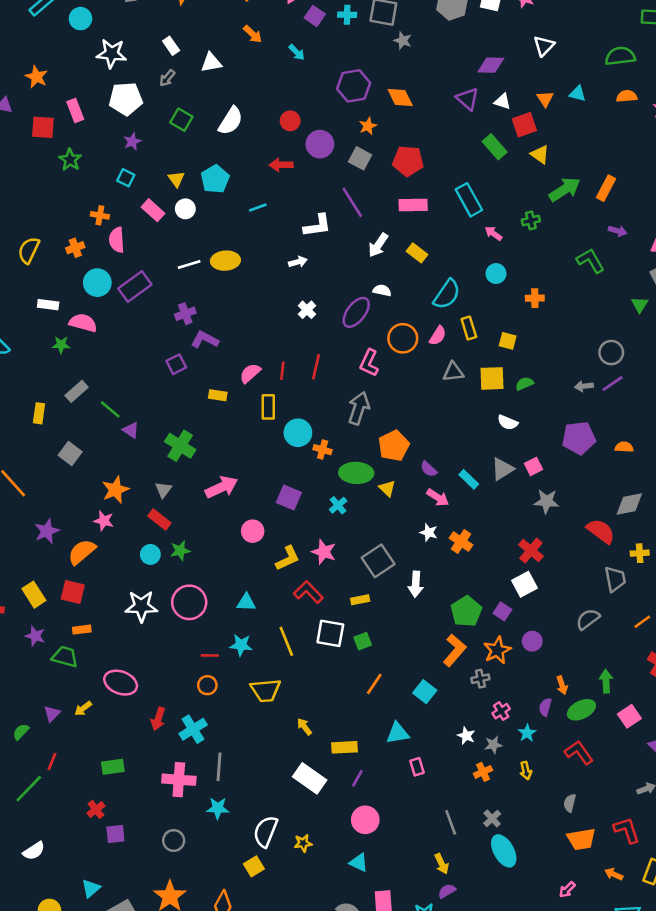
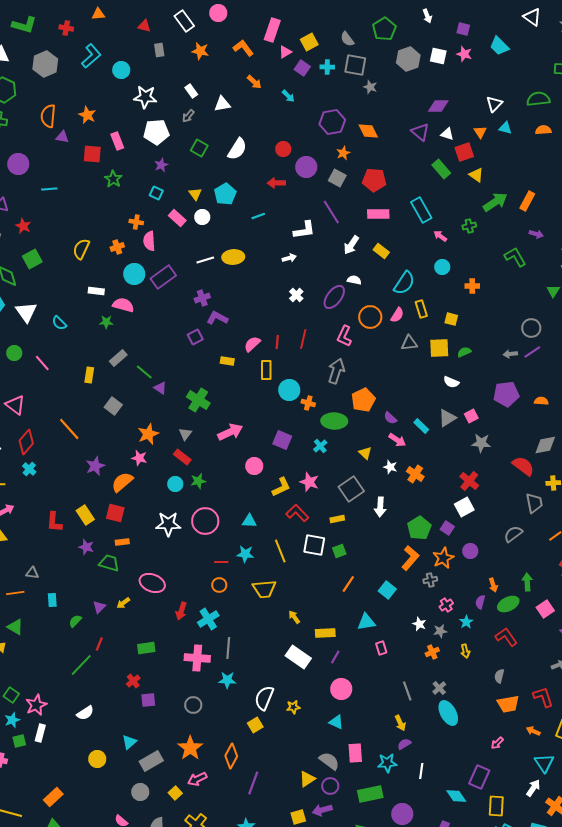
white triangle: (544, 46) -> (494, 104), moved
yellow triangle: (387, 488) -> (365, 453), moved

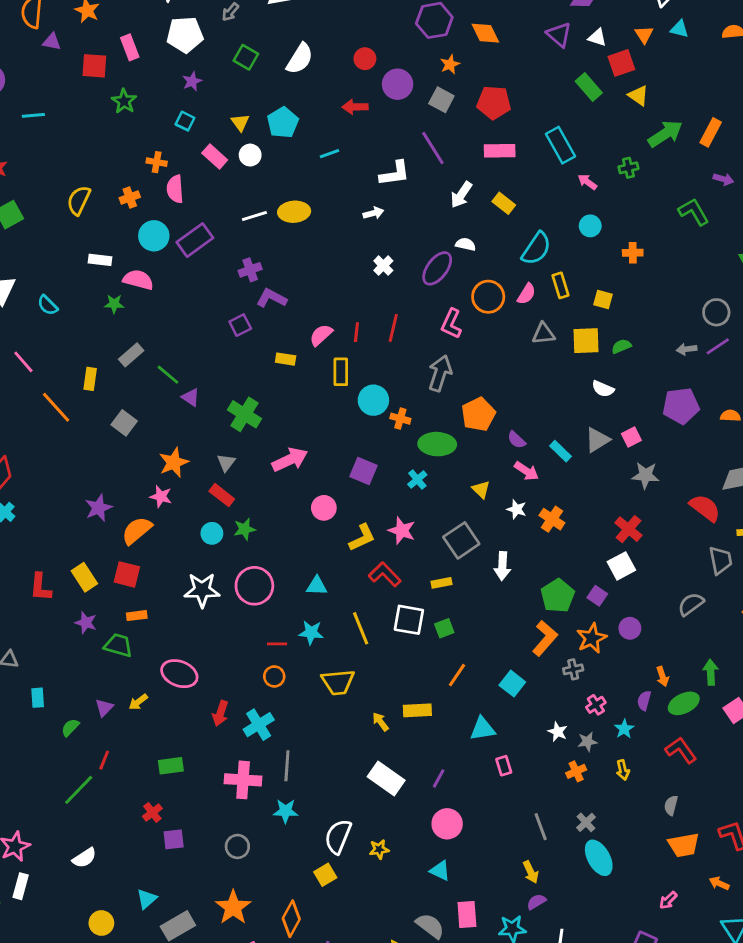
orange line: (69, 429) -> (56, 407), moved
yellow rectangle: (325, 633) -> (417, 710), moved

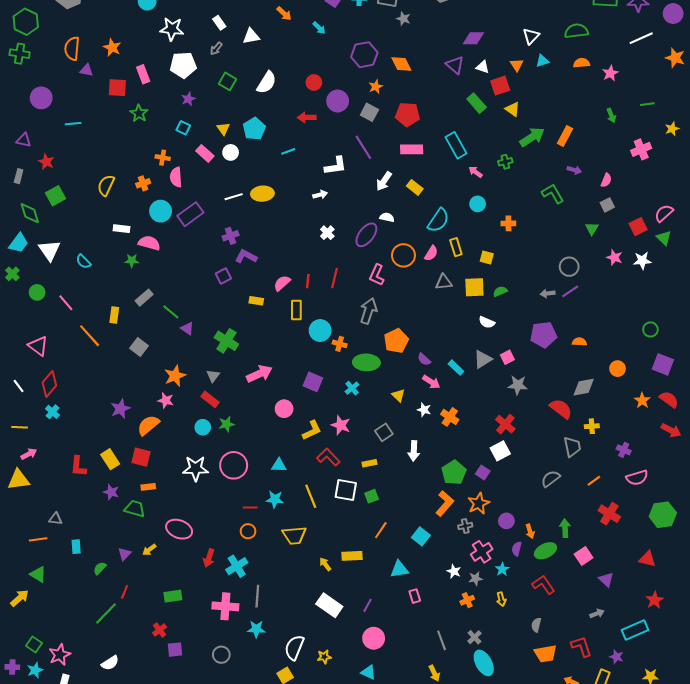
cyan triangle: (679, 29) -> (542, 61), turned -32
gray square: (461, 540) -> (384, 432), size x0.7
purple circle: (630, 628) -> (506, 521), moved
pink cross: (596, 705) -> (482, 552), size x1.5

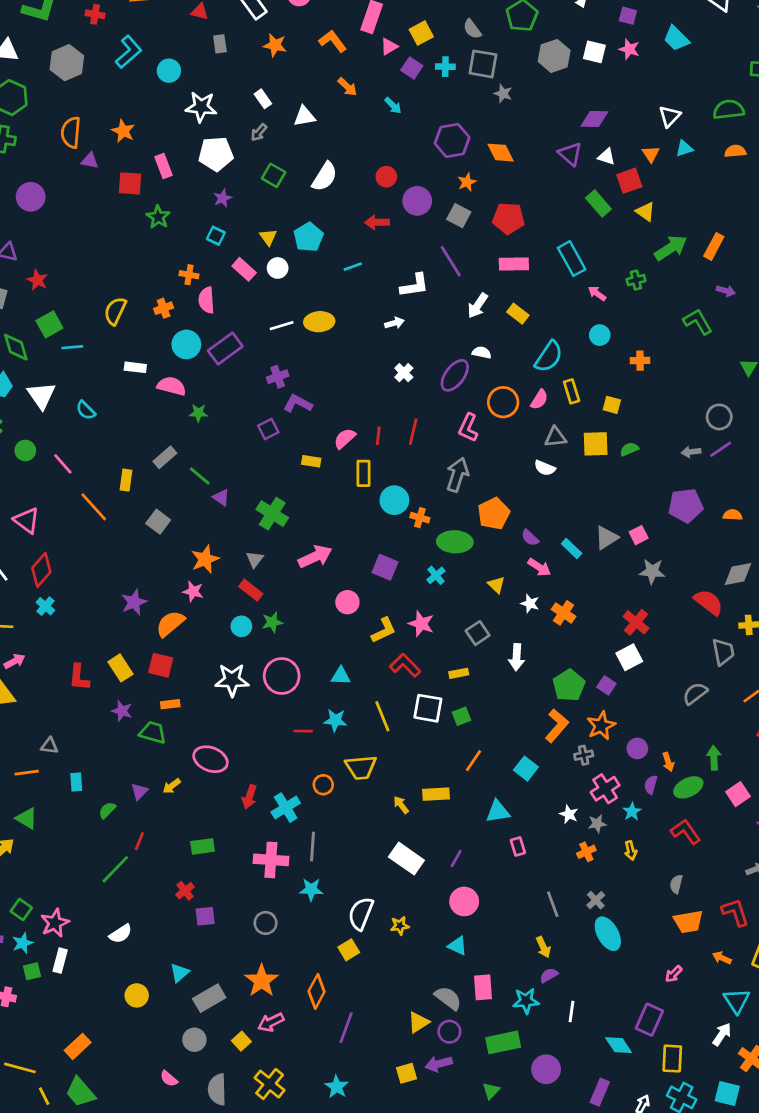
cyan line: (73, 124) -> (72, 347), moved
green star: (132, 261) -> (198, 413), moved
white semicircle: (487, 322) -> (545, 468), moved
orange circle: (248, 531) -> (323, 785), moved

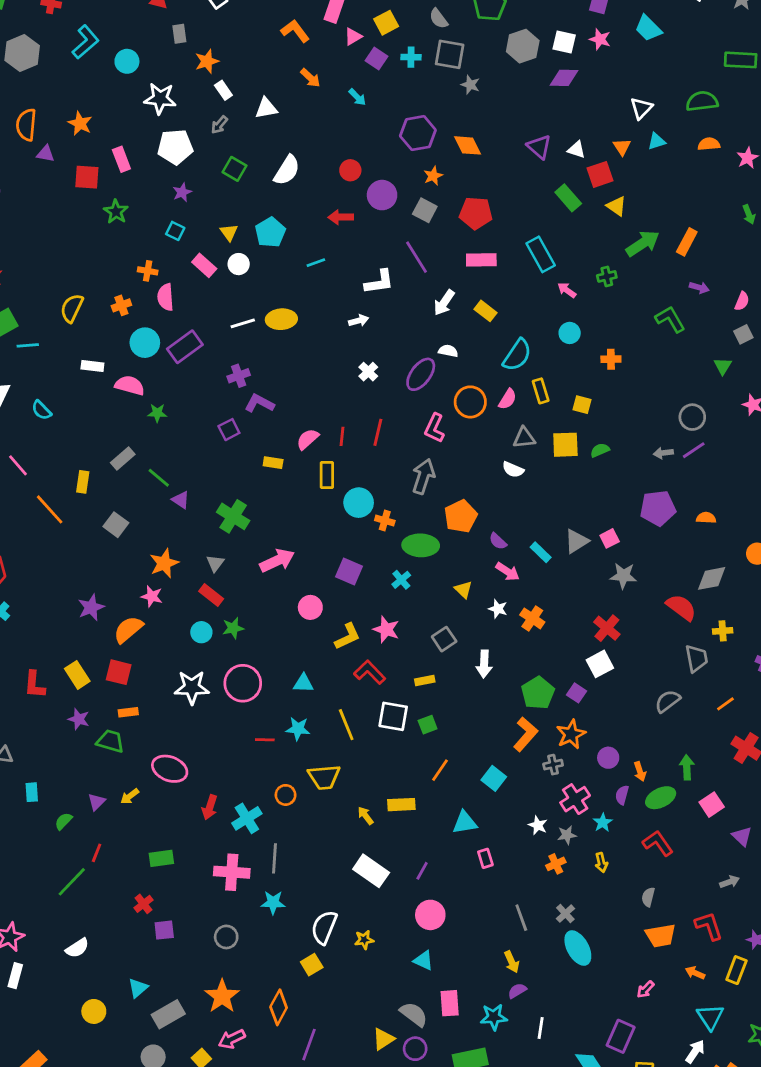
orange star: (275, 45) -> (207, 61), moved, turned -30
purple diamond: (594, 119) -> (564, 78), moved

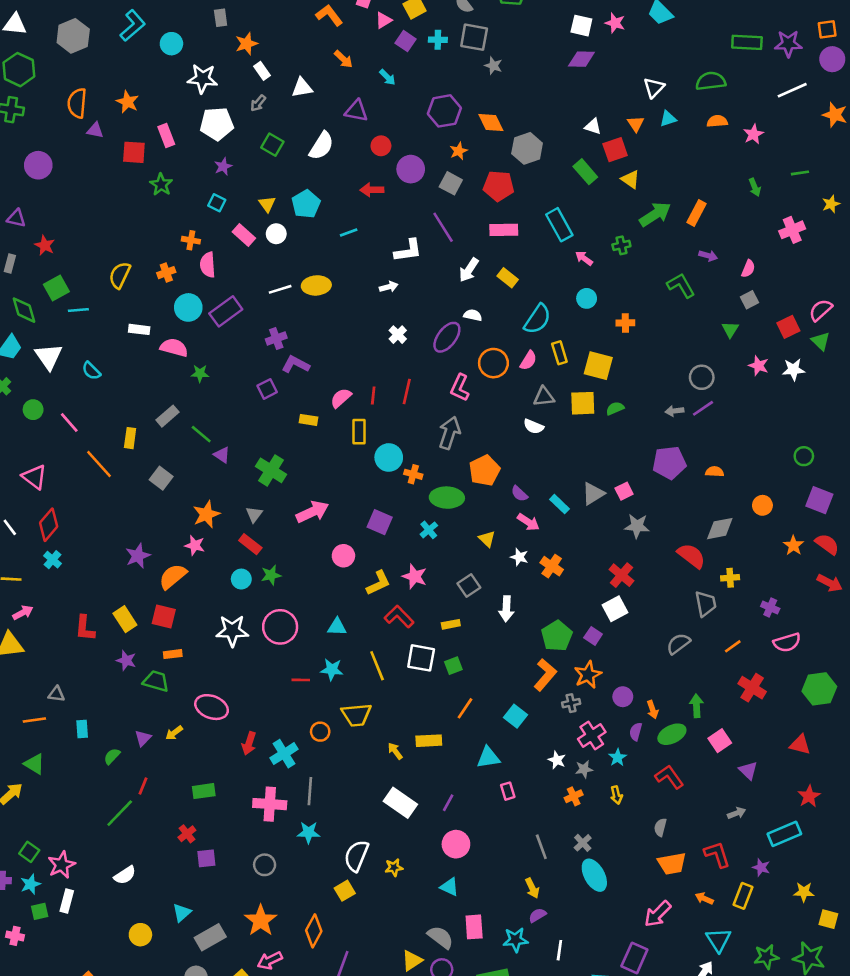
gray hexagon: (523, 46) -> (527, 148), moved
purple triangle: (539, 147) -> (356, 111), moved, turned -30
yellow square: (582, 405) -> (598, 366), size x1.6
pink arrow: (645, 989) -> (658, 914), size x1.6

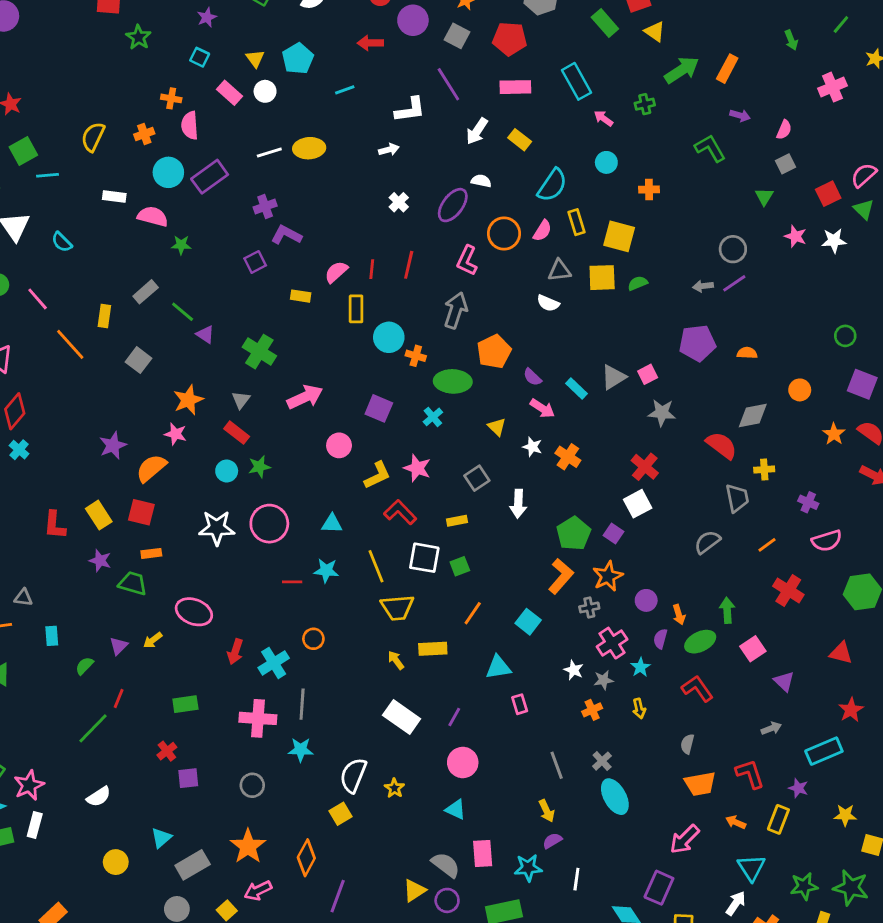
green line: (800, 173) -> (841, 24), turned -42
yellow trapezoid: (356, 715) -> (397, 607), moved
yellow star: (394, 867) -> (394, 788), turned -30

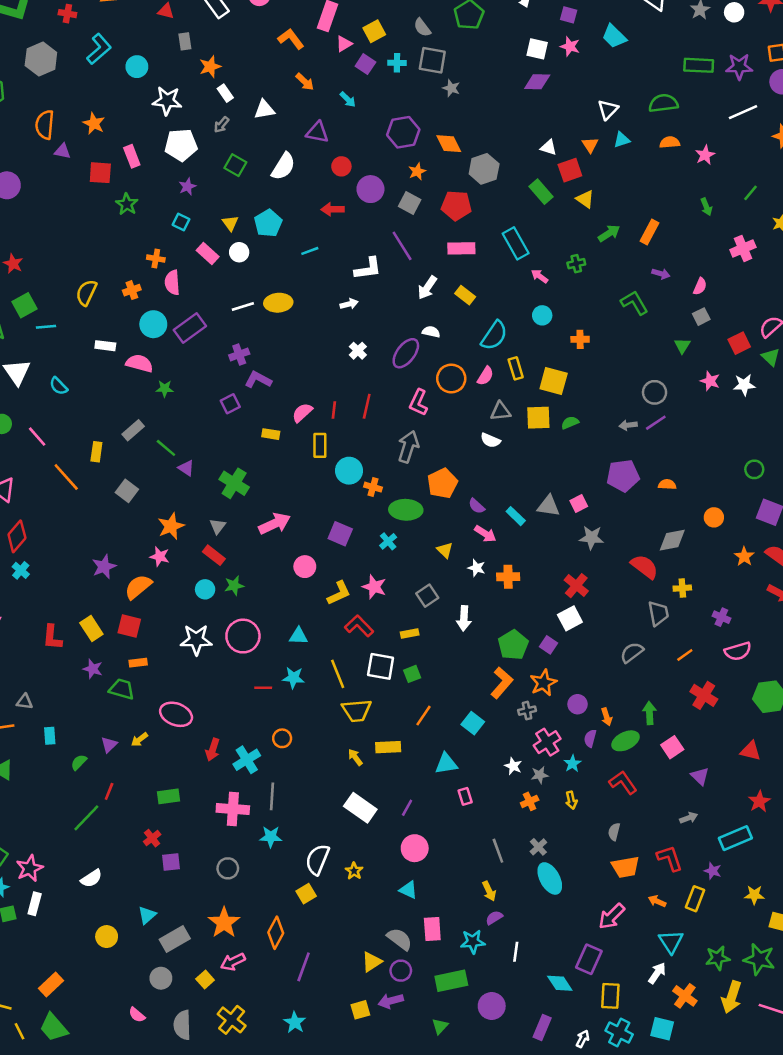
green arrow: (682, 70) -> (609, 233), size x0.7
gray triangle: (613, 377) -> (548, 506), turned 40
orange cross: (568, 457) -> (508, 577), turned -35

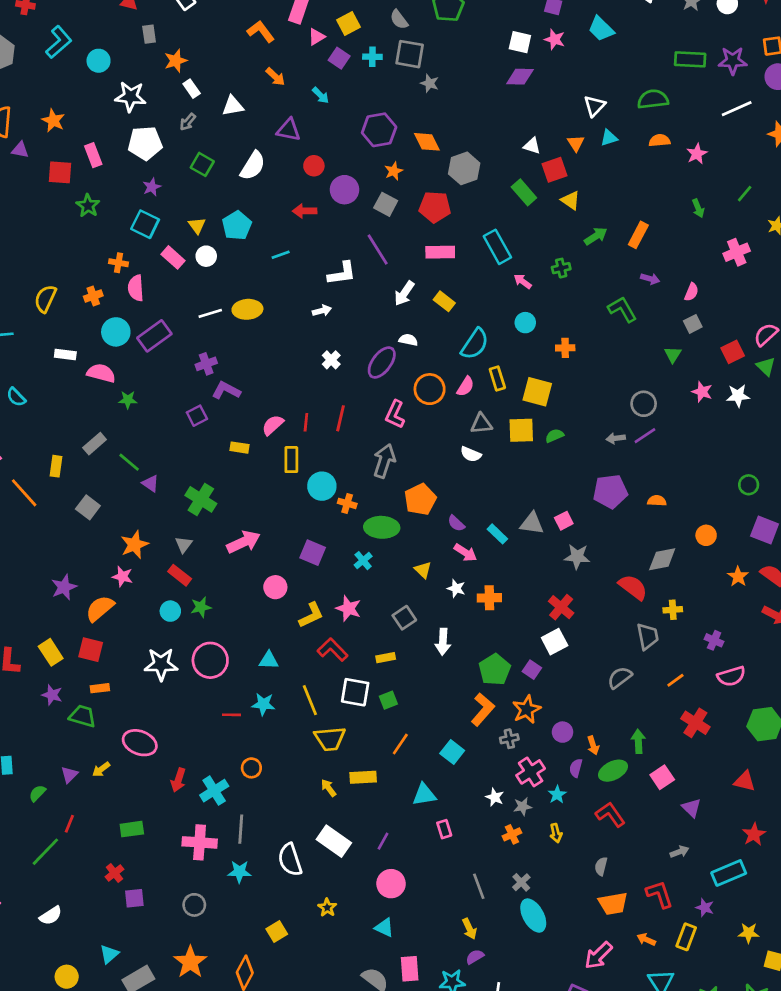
cyan square: (181, 222) -> (145, 224), size x1.5
white semicircle: (317, 860) -> (290, 860), moved, turned -40

